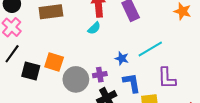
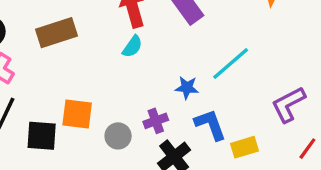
purple L-shape: (167, 78) -> (288, 104), moved, turned 75
gray circle: (76, 79) -> (118, 136), size x0.6

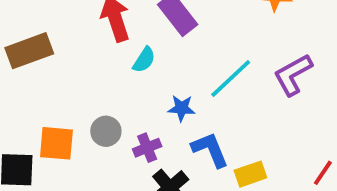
cyan semicircle: (132, 47) -> (144, 60), moved
purple L-shape: (288, 104) -> (293, 75), moved
gray circle: (118, 136) -> (106, 131), moved

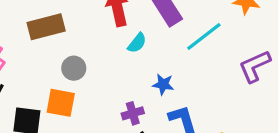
cyan line: (231, 78) -> (204, 36), moved
gray circle: (106, 131) -> (74, 68), moved

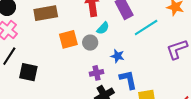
gray circle: (74, 68) -> (90, 43), moved
orange square: (61, 103) -> (68, 39), moved, turned -30

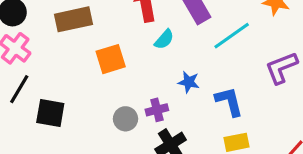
gray circle: (90, 43) -> (125, 119), moved
blue L-shape: (128, 80) -> (229, 101), moved

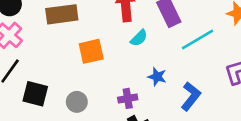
blue L-shape: (229, 101) -> (191, 96), turned 48
gray circle: (125, 119) -> (77, 102), moved

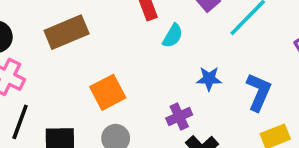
orange square: (91, 51) -> (108, 92), moved

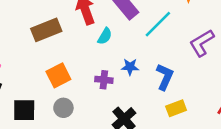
brown rectangle: (67, 32) -> (46, 30), moved
purple cross: (179, 116) -> (104, 80), moved, turned 30

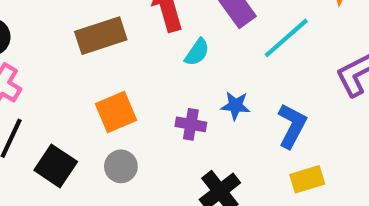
black square: (24, 110) -> (56, 166), turned 30

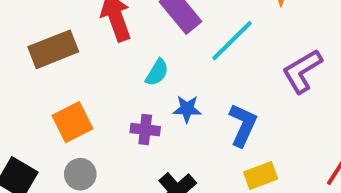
cyan semicircle: (197, 52) -> (157, 72), moved

